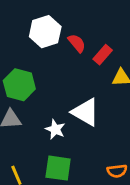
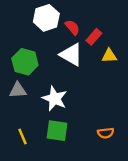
white triangle: (85, 112) -> (71, 55), moved
white star: (55, 129) -> (55, 99), size x1.5

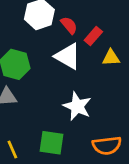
white star: (55, 99) -> (77, 106), moved
orange semicircle: (106, 133) -> (107, 145), size x1.5

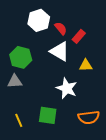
yellow triangle: (111, 58) -> (86, 65), moved

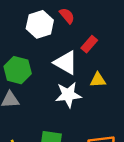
red semicircle: (61, 28) -> (67, 16), moved
white star: (67, 88) -> (68, 95), moved, turned -30

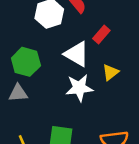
yellow triangle: (98, 80) -> (110, 72), turned -35

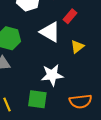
white star: (79, 88) -> (52, 75), moved

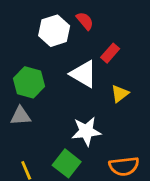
green square: (37, 99) -> (67, 163), turned 30

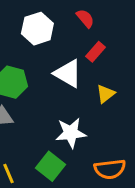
red semicircle: (85, 21) -> (85, 18), moved

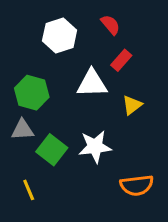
white triangle: (68, 73) -> (92, 83), turned -32
green square: (50, 166) -> (52, 150), moved

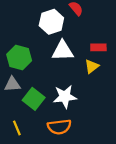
white hexagon: (60, 36) -> (51, 22), moved
red rectangle: (121, 60) -> (98, 47), moved, turned 48
orange semicircle: (137, 185) -> (59, 127), moved

